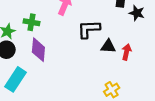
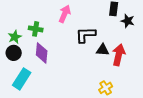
red arrow: (126, 52) -> (119, 55), size x1.5

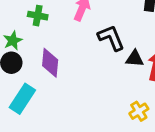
green cross: (36, 29) -> (38, 16), moved
black L-shape: (86, 35) -> (111, 38), turned 70

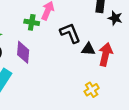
green cross: (38, 16) -> (32, 22), moved

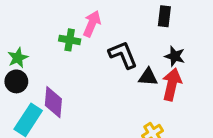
black star: (115, 18) -> (175, 56), moved
purple diamond: (23, 52) -> (53, 102), moved

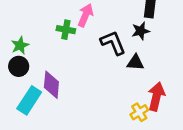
black star: (175, 56) -> (141, 31), moved, turned -30
red arrow: (172, 84) -> (156, 97), moved

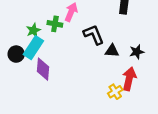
black star: (141, 31) -> (137, 52), moved
green star: (20, 45) -> (33, 30), moved
cyan rectangle: (29, 100) -> (33, 48), moved

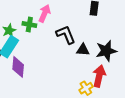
black star: (137, 52) -> (106, 51), size x1.5

